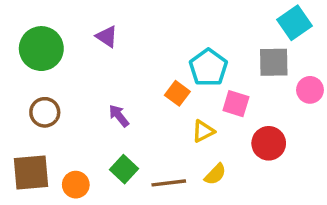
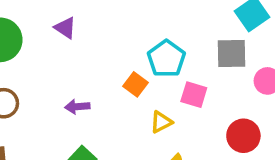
purple arrow: (119, 116) -> (77, 107), turned -55
red circle: (269, 143) -> (243, 136), moved

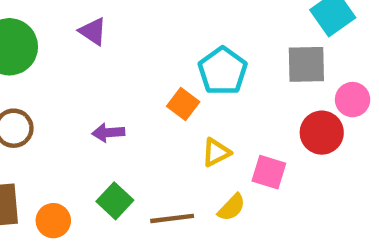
pink square: (194, 95) -> (269, 172), moved
red circle: (243, 136) -> (322, 133), moved

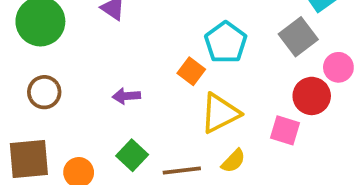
gray square: (306, 64) -> (298, 37), turned -36
yellow triangle: (216, 152) -> (220, 113), size x1.6
pink square: (269, 172) -> (285, 130), moved

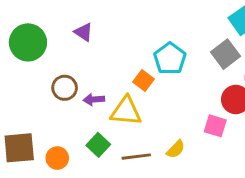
brown circle: (44, 92) -> (65, 88), moved
yellow triangle: (220, 113) -> (126, 111), moved, turned 32

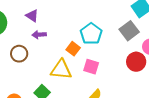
purple arrow: (94, 99) -> (39, 35), moved
pink square: (215, 126) -> (91, 67), moved

